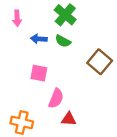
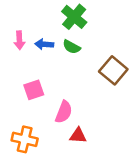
pink arrow: (17, 18) -> (19, 40), moved
pink square: (39, 73) -> (34, 90), moved, turned -30

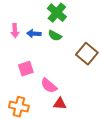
pink semicircle: (64, 112) -> (49, 86), turned 108

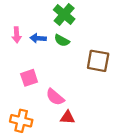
brown square: (87, 54) -> (98, 61), turned -30

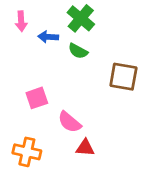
pink arrow: (17, 35) -> (21, 21), moved
blue arrow: (38, 38) -> (48, 37), moved

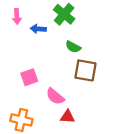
green semicircle: (78, 51) -> (73, 47), moved
brown square: (123, 77) -> (85, 70), moved

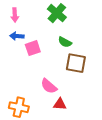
blue arrow: (38, 29) -> (17, 36), moved
pink square: (29, 77) -> (33, 48), moved

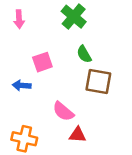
blue arrow: (17, 36) -> (22, 85), moved
green semicircle: (65, 42) -> (84, 54), turned 32

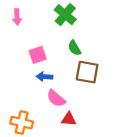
blue arrow: (22, 85) -> (45, 77), moved

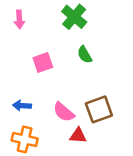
brown square: (87, 72) -> (99, 109), moved, turned -30
blue arrow: (45, 77) -> (22, 106), moved

